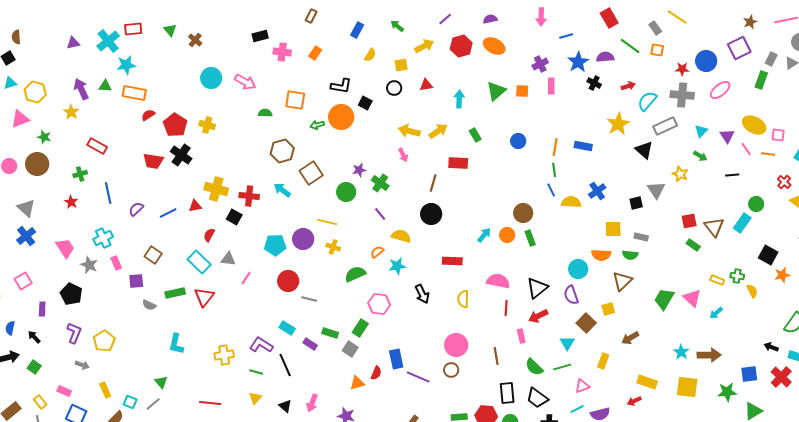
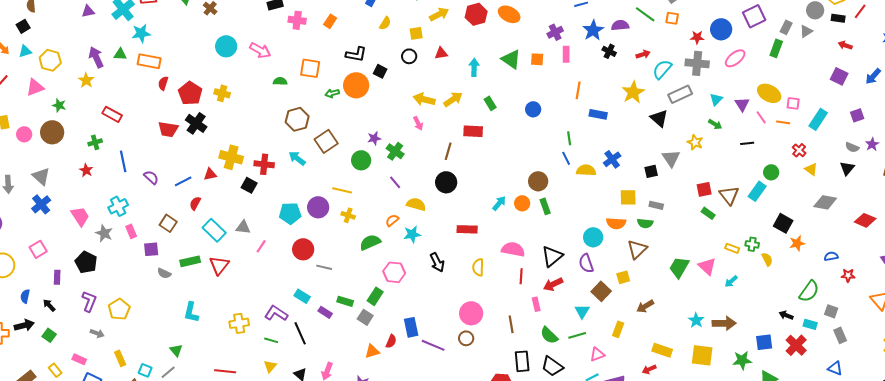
green triangle: (496, 91) -> (511, 59), turned -45
red semicircle: (148, 115) -> (163, 83), turned -40
orange line: (555, 147) -> (578, 90), moved
purple semicircle: (136, 209) -> (151, 177), turned 84
red semicircle: (209, 235) -> (195, 203), moved

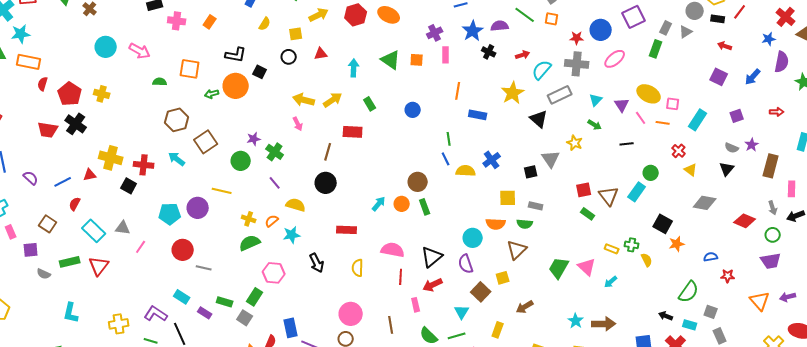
yellow cross: (348, 215) -> (249, 219), moved

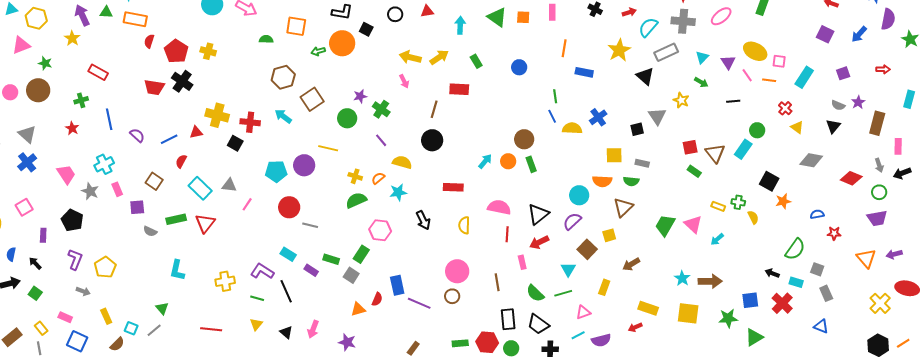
purple semicircle: (466, 264) -> (572, 221), turned 66

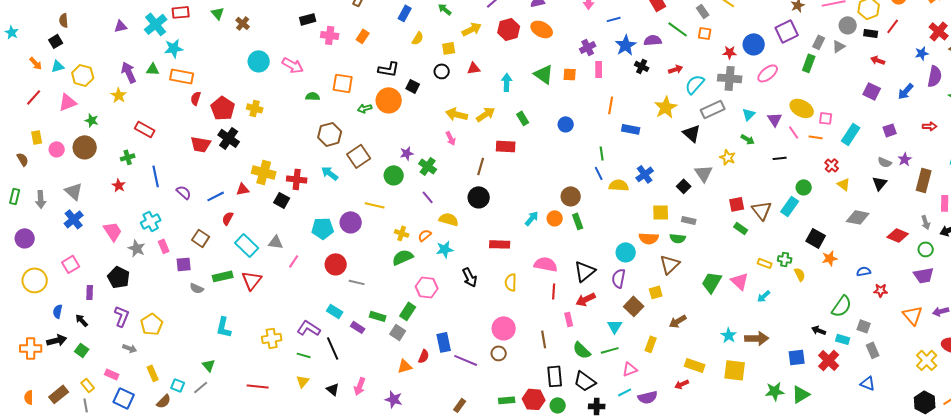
black square: (637, 129) -> (684, 186), turned -32
purple semicircle: (572, 221) -> (619, 278), turned -36
green star: (728, 318) -> (775, 391), moved

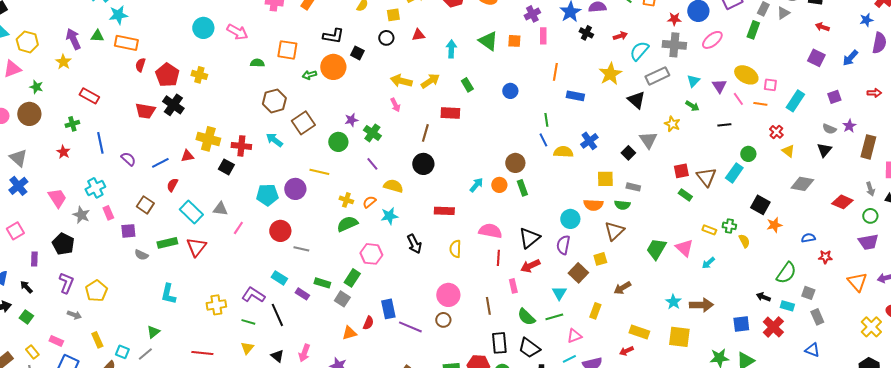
green triangle: (209, 365) -> (153, 332), turned 32

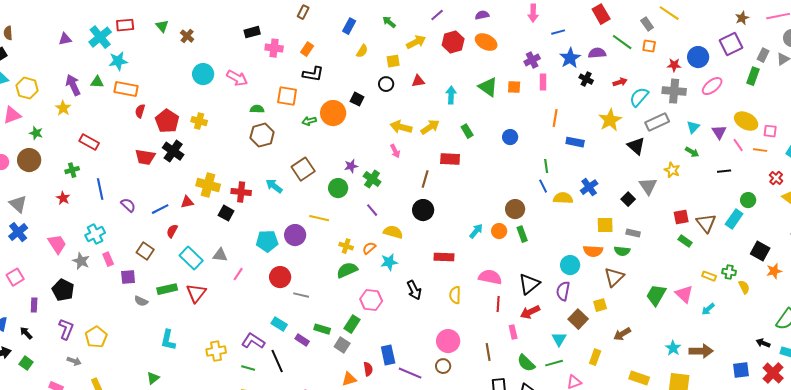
black L-shape: (333, 36) -> (313, 74), moved
brown hexagon: (274, 101) -> (262, 135), moved
red semicircle: (368, 323) -> (368, 369), turned -32

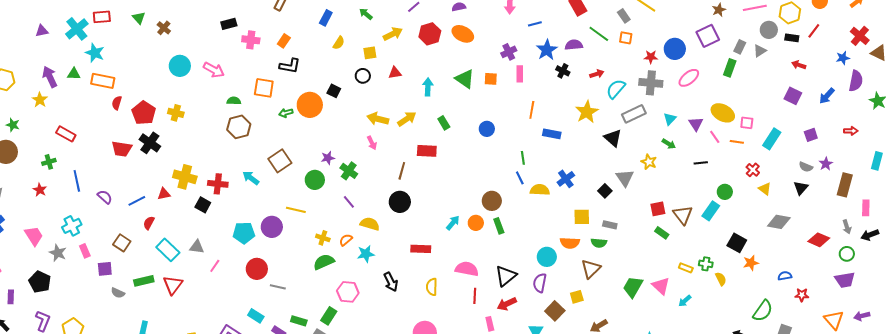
cyan star: (118, 61) -> (95, 53), turned 30

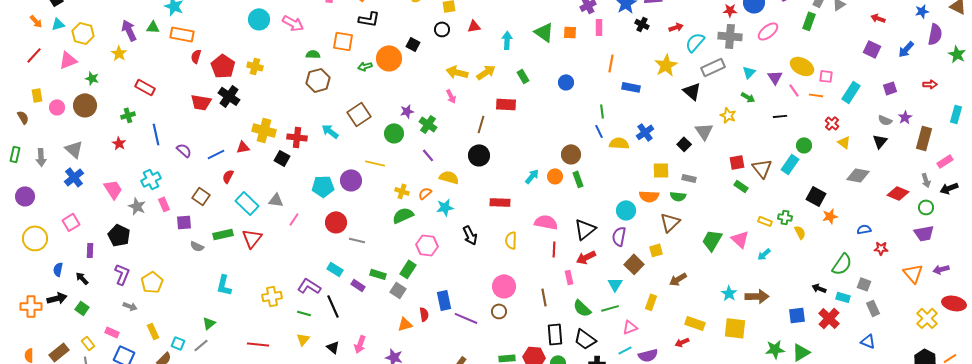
pink rectangle: (866, 208) -> (945, 161), turned 56

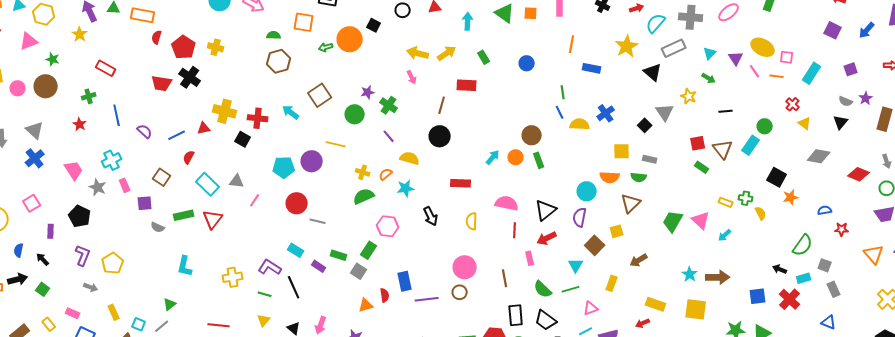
black line: (780, 116) -> (726, 111), moved
cyan rectangle: (843, 297) -> (804, 278), turned -32
purple line: (466, 318) -> (427, 299), turned -30

